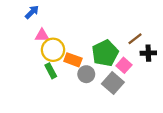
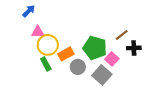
green pentagon: (105, 53) -> (95, 48), turned -30
orange rectangle: (73, 60) -> (66, 54), turned -49

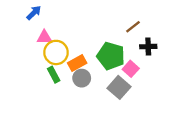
brown line: (122, 35) -> (133, 27), moved
black cross: (134, 48) -> (148, 47), moved
gray circle: (78, 67) -> (82, 78), moved

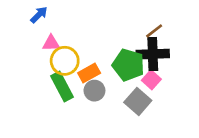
black cross: (148, 47) -> (153, 54), moved, size x1.6
green rectangle: (54, 75) -> (62, 87), size x1.5

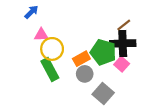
orange rectangle: (89, 73) -> (81, 59), moved
gray circle: (94, 91) -> (85, 74), moved
gray square: (138, 101) -> (103, 93), moved

